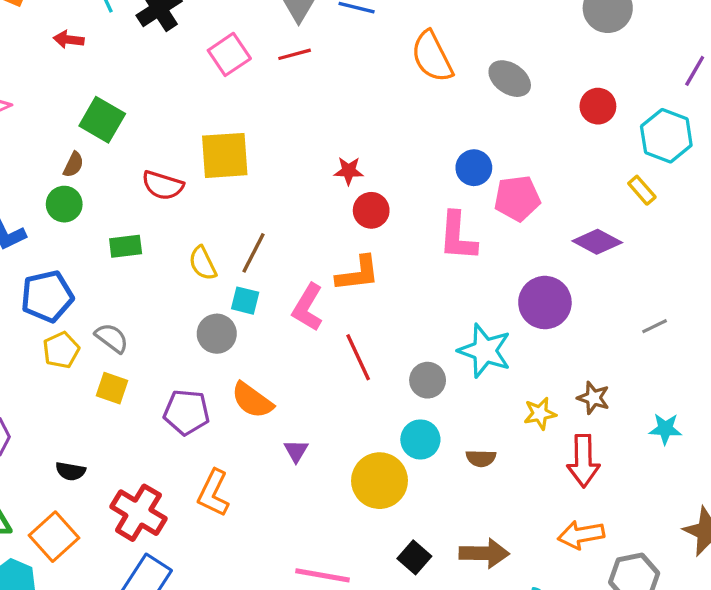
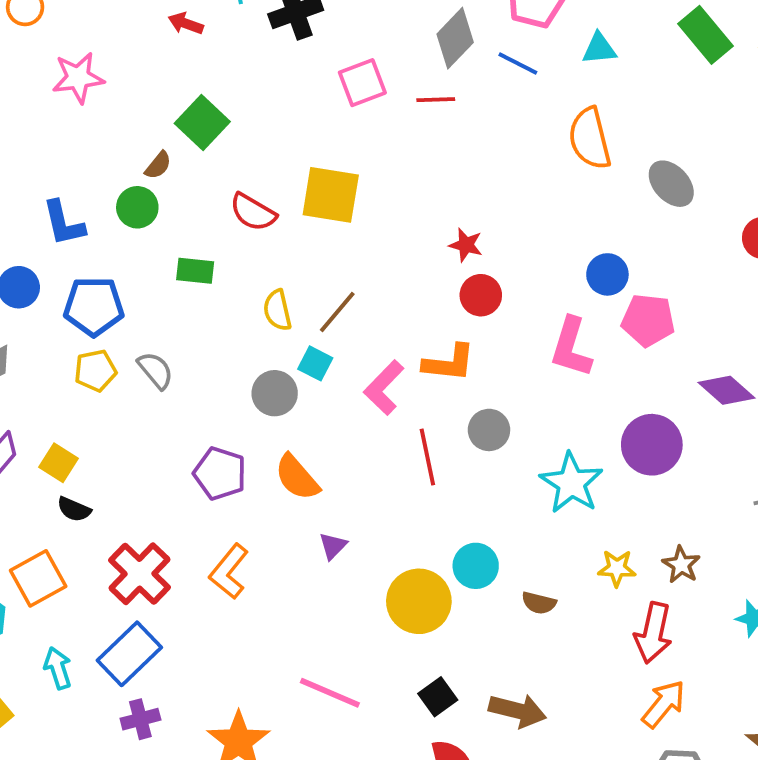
gray circle: (428, 380) -> (489, 430), moved
yellow square: (112, 388) -> (59, 463), moved
orange arrow: (581, 535) -> (664, 704), moved, turned 126

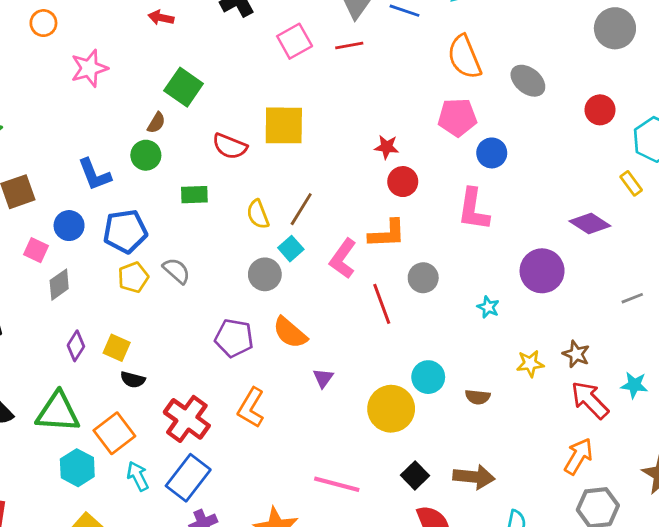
pink pentagon: (648, 320) -> (457, 117), moved
cyan square: (315, 363) -> (291, 249), turned 30
cyan star: (571, 483) -> (488, 307), size x0.5
red arrow: (653, 633) -> (590, 400), moved, turned 132
cyan arrow: (58, 668) -> (138, 476), moved

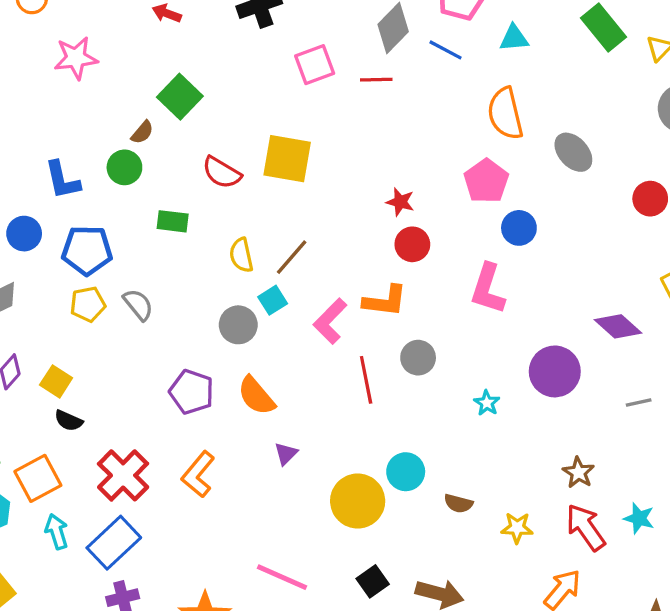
pink pentagon: (457, 117) -> (486, 181), turned 30
gray line: (632, 298) -> (639, 403), moved
yellow star: (530, 364) -> (517, 528), moved

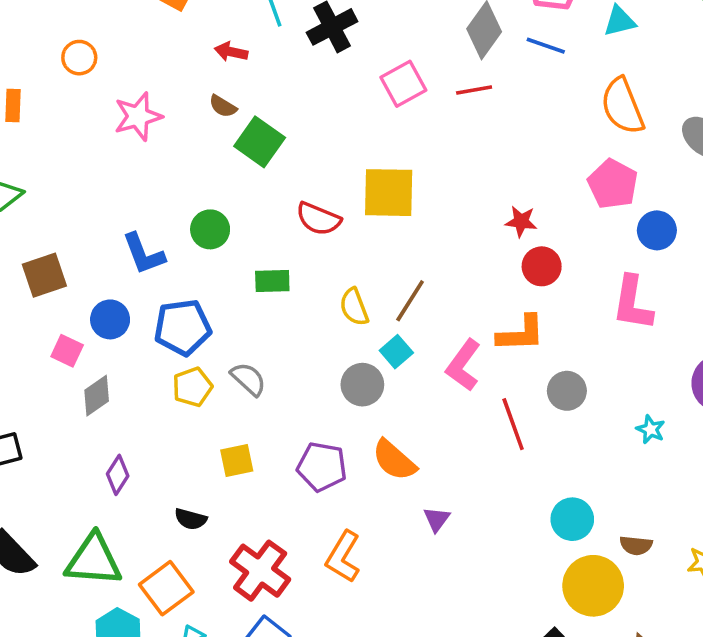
brown semicircle: (142, 132) -> (223, 106), moved, turned 90
yellow square: (56, 381) -> (237, 461), moved, turned -36
yellow circle: (358, 501) -> (593, 586), moved

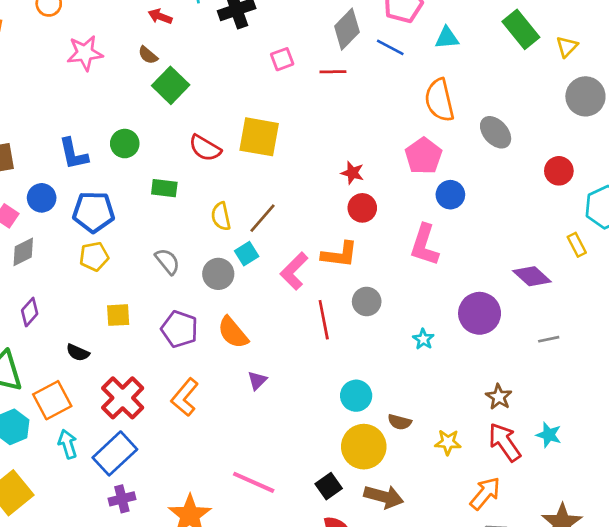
pink square: (403, 84) -> (282, 59), size x0.7
gray semicircle: (248, 379) -> (167, 261), moved

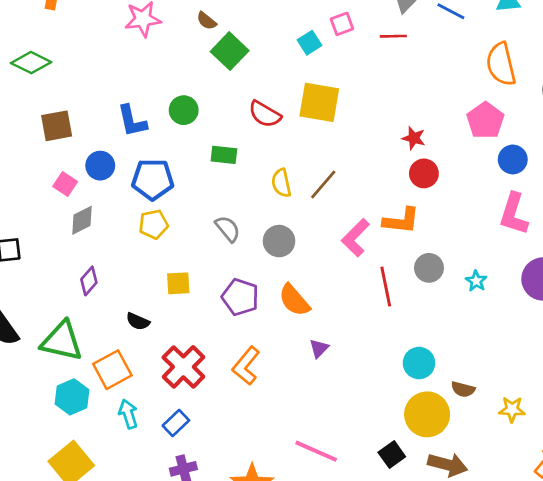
pink L-shape: (424, 245) -> (514, 214), moved
cyan square: (247, 254) -> (310, 43), moved
cyan star: (423, 339) -> (476, 281), moved
blue rectangle: (115, 453) -> (176, 423), size x0.6

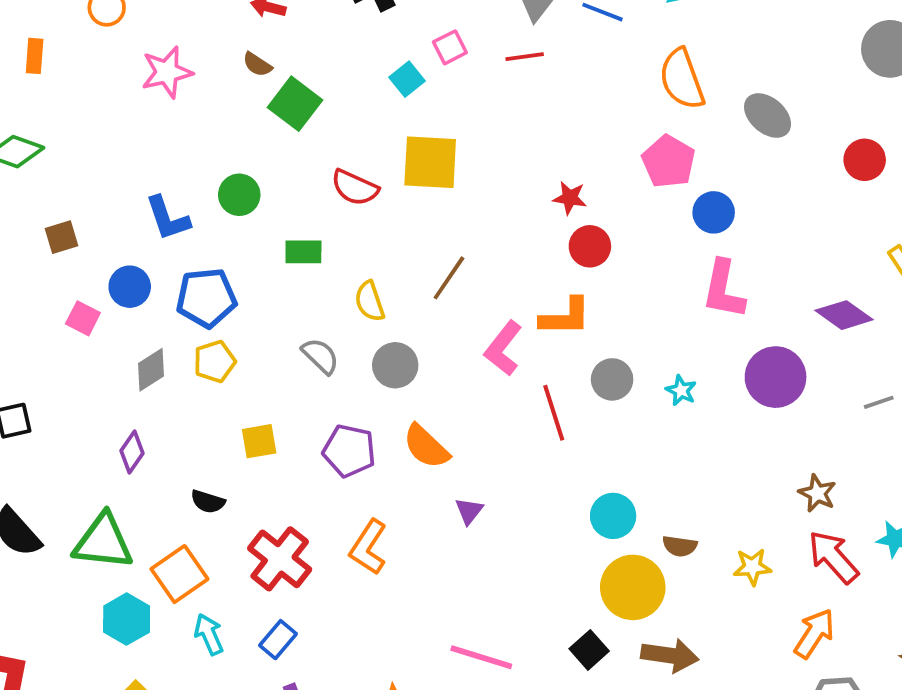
brown square: (57, 126) -> (62, 237), size x0.7
yellow semicircle: (281, 183) -> (370, 301), moved
gray diamond: (82, 220) -> (151, 370), moved

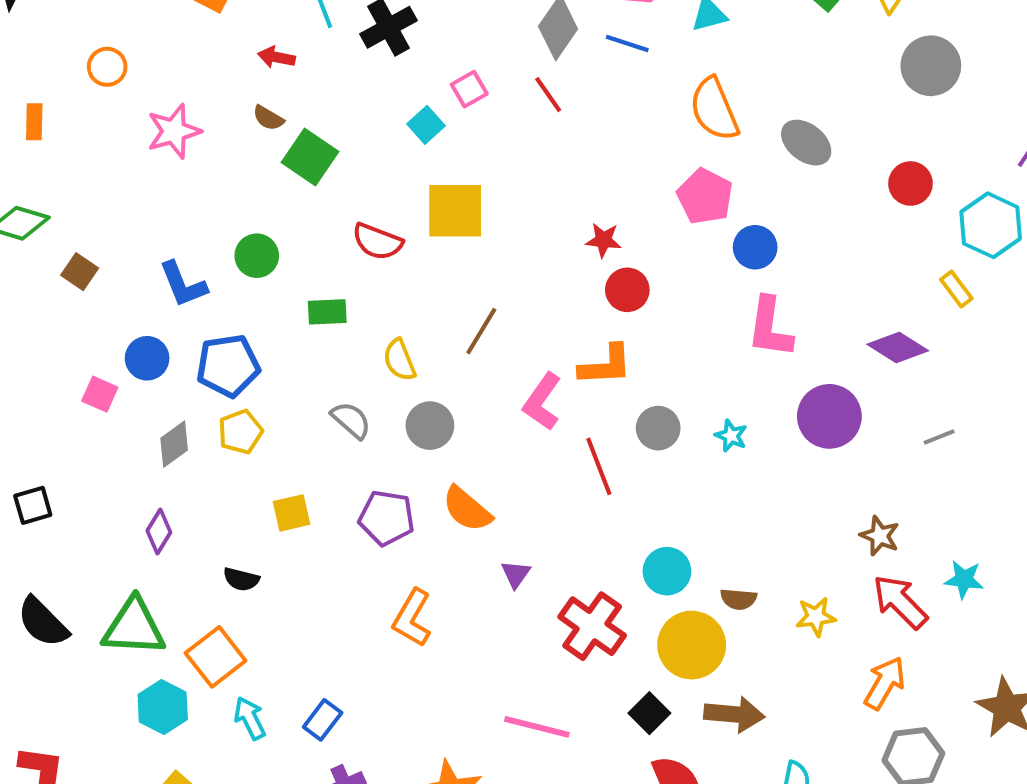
red line: (525, 57) -> (548, 95), turned 66
brown square: (62, 237) -> (80, 272), moved, turned -36
red cross: (280, 559) -> (592, 626), moved

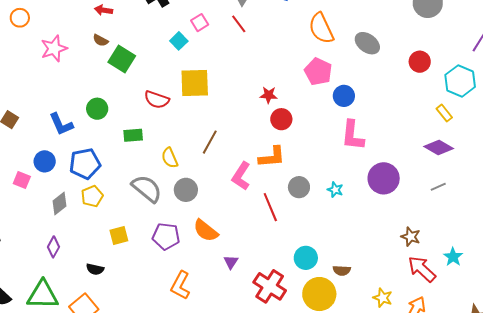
purple diamond: (898, 347) -> (439, 148), moved
gray semicircle: (351, 420) -> (147, 189), size x1.5
cyan star: (964, 579) -> (453, 257), turned 30
yellow star: (816, 617) -> (383, 298), moved, turned 30

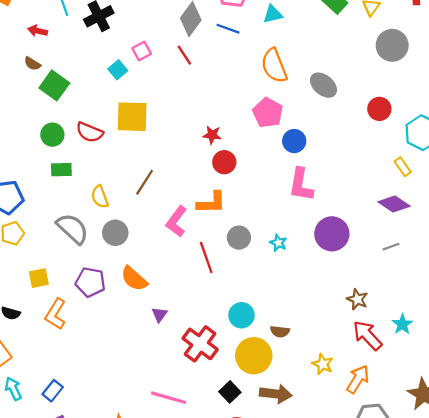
green circle: (97, 109) -> (52, 135), moved
orange L-shape: (180, 285) -> (56, 314), moved

